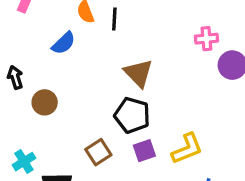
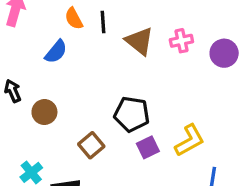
pink cross: (206, 39) -> (181, 41), moved
brown triangle: (138, 73) -> (139, 41), moved
brown square: (98, 152) -> (91, 145), moved

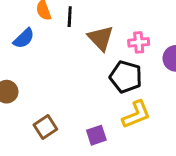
black pentagon: (132, 114) -> (126, 77), moved
yellow L-shape: (190, 140) -> (136, 114), moved

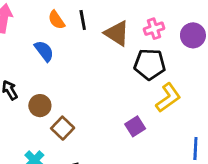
blue semicircle: (24, 38) -> (44, 51), turned -70
brown square: (45, 127) -> (63, 128), moved

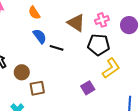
black line: (83, 20) -> (57, 48), moved, turned -64
blue semicircle: (44, 51) -> (40, 36), moved
brown square: (63, 128) -> (37, 88), turned 35

